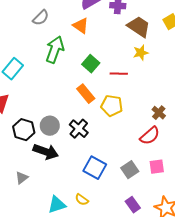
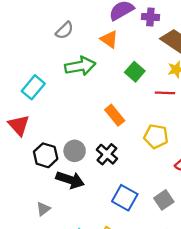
green arrow: (55, 50) -> (80, 66), turned 60
green square: (91, 64) -> (135, 72), moved
red line: (119, 74) -> (165, 93), moved
yellow pentagon: (112, 106) -> (156, 136), moved

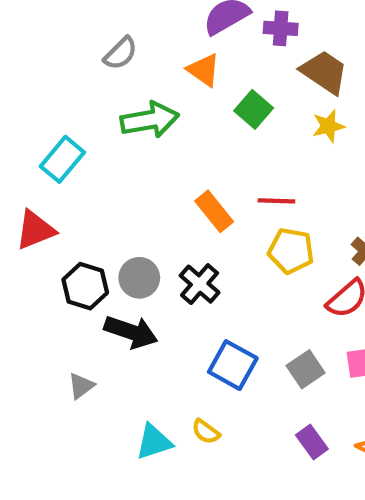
green square: (135, 72) -> (254, 109), moved
red line: (165, 93) -> (276, 201), moved
red triangle: (19, 125) -> (35, 230), turned 50

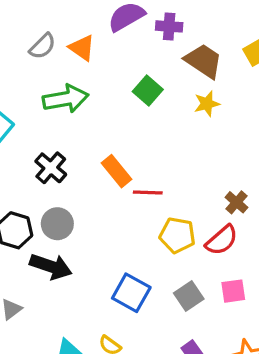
orange triangle: (204, 70) -> (82, 48), moved
red line: (276, 201) -> (148, 192), moved
yellow pentagon: (291, 251) -> (177, 235), moved
black cross: (200, 284) -> (51, 168), moved

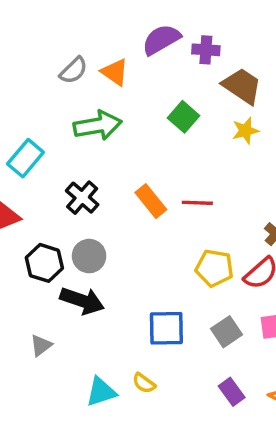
red line: (148, 192) -> (197, 203), moved
blue square: (131, 293) -> (166, 328), turned -30

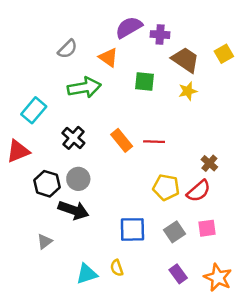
orange triangle: (115, 72) -> (108, 57), moved
green square: (184, 117) -> (144, 81), turned -35
yellow semicircle: (144, 383) -> (117, 268), turned 35

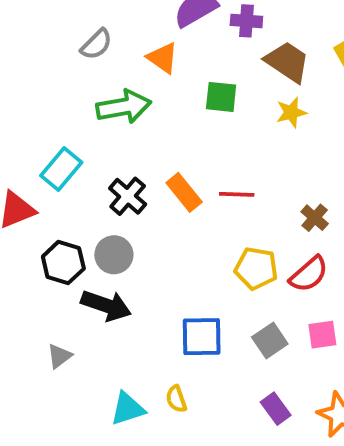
cyan rectangle: (34, 110) -> (61, 169), moved
black cross: (73, 138) -> (128, 196), moved
brown cross: (209, 163) -> (315, 218), moved

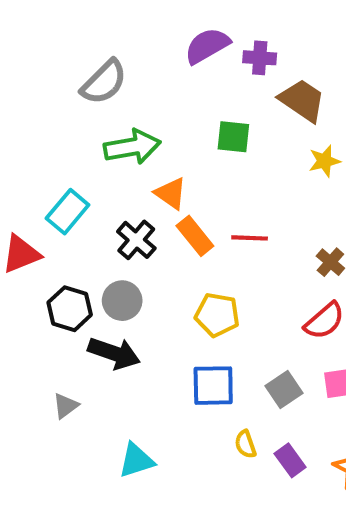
gray semicircle: (96, 44) -> (104, 82), size x1.4
orange triangle: (163, 58) -> (171, 193), moved
yellow star: (291, 113) -> (324, 161), moved
yellow pentagon: (256, 268) -> (217, 315), moved
yellow semicircle: (176, 399) -> (246, 444), moved

